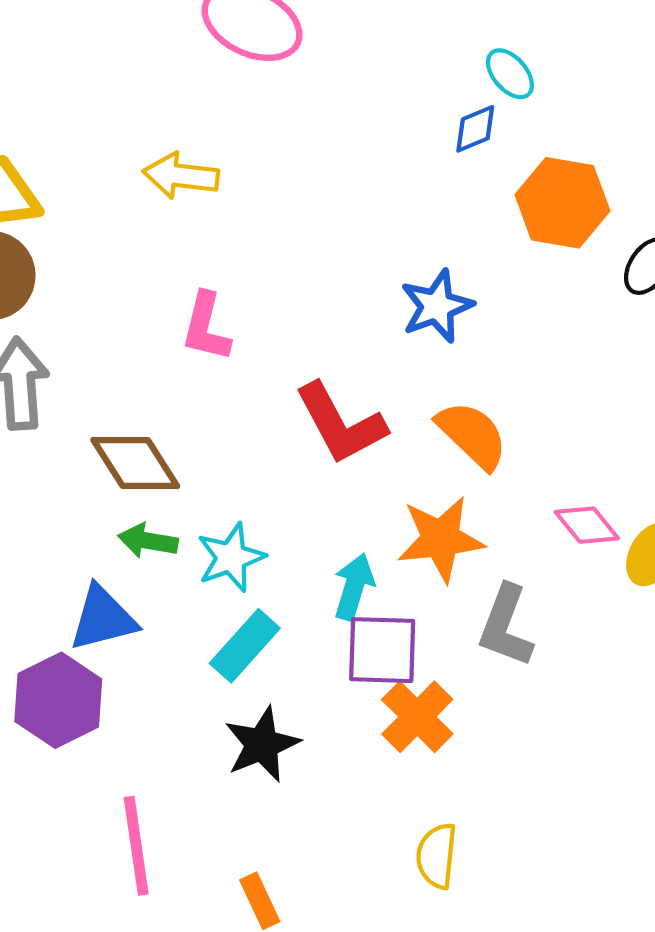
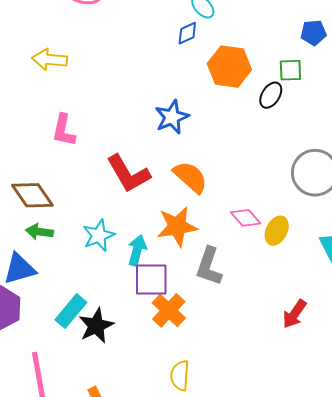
cyan star: (231, 557) -> (99, 235), moved
cyan rectangle: (245, 646) -> (71, 311), moved

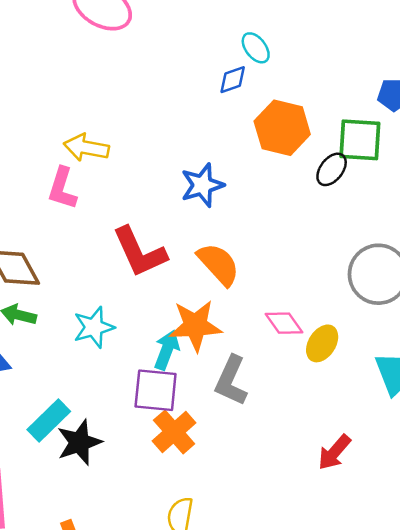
yellow arrow: (50, 60) -> (86, 148), moved
green square: (290, 70) -> (360, 140), size x1.5
cyan arrow: (137, 250) -> (167, 350), moved

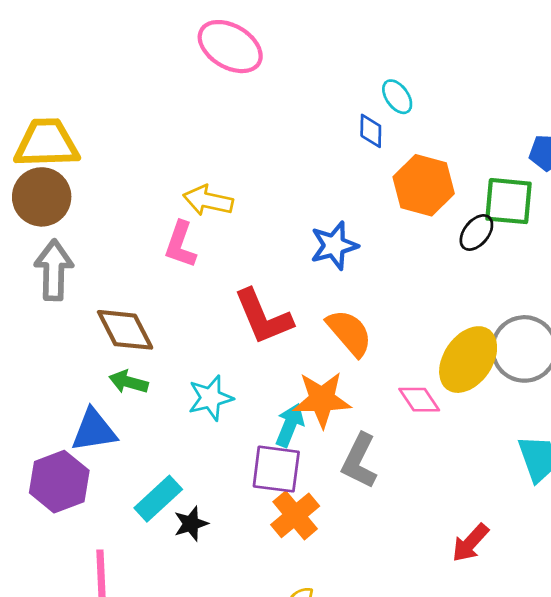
blue diamond: (233, 80) -> (371, 131), turned -72
yellow ellipse: (322, 343) -> (468, 360), moved, size x1.6
black star: (79, 442) -> (191, 524), size x0.7

